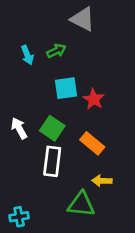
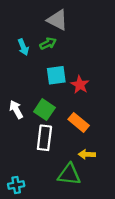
gray triangle: (83, 19) -> (57, 20), moved

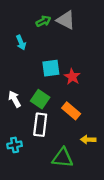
gray triangle: (57, 20) -> (66, 20), moved
green arrow: (48, 43) -> (43, 21), moved
yellow arrow: (87, 154) -> (88, 140), moved
cyan cross: (16, 185) -> (15, 145), moved

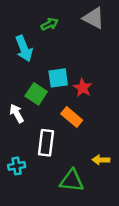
gray triangle: (66, 20) -> (94, 18), moved
cyan arrow: (21, 43) -> (24, 49), size x1.5
green square: (40, 99) -> (36, 94), moved
orange rectangle: (71, 111) -> (72, 117), moved

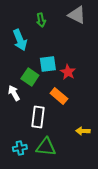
green arrow: (50, 24) -> (41, 20), turned 104
cyan cross: (17, 166) -> (20, 148), moved
green triangle: (72, 181) -> (46, 147), moved

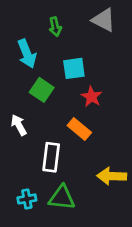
cyan square: (48, 64) -> (74, 68), moved
green square: (30, 77) -> (42, 90), moved
yellow arrow: (83, 131) -> (112, 176), size x1.5

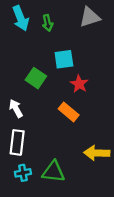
gray triangle: (104, 20) -> (90, 17), turned -45
cyan arrow: (27, 54) -> (21, 18), moved
white rectangle: (51, 157) -> (17, 142), moved

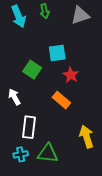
green arrow: (48, 23) -> (45, 11), moved
white rectangle: (17, 142) -> (29, 127), moved
yellow arrow: (97, 153) -> (86, 137), turned 70

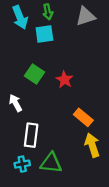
cyan square: (57, 53) -> (44, 34), moved
red star: (71, 75) -> (64, 80), moved
orange rectangle: (61, 100) -> (83, 117), moved

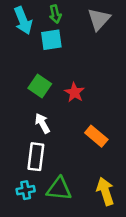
gray triangle: (86, 16) -> (99, 19), turned -30
white arrow: (16, 103) -> (42, 123), moved
yellow arrow: (92, 145) -> (105, 191), moved

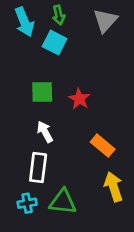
cyan square: (51, 40) -> (55, 43), turned 35
green square: (40, 86) -> (42, 92), turned -35
yellow arrow: (105, 191) -> (114, 187), moved

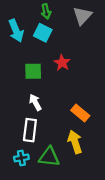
cyan arrow: (24, 22) -> (16, 31), moved
red star: (79, 99) -> (62, 63), moved
yellow arrow: (114, 187) -> (75, 142), moved

